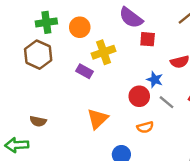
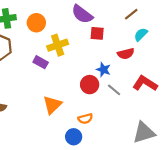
orange semicircle: (145, 127) -> (85, 119), moved

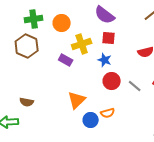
red square: (97, 33) -> (109, 38), moved
blue star: (103, 70) -> (105, 60), moved
blue circle: (74, 137) -> (91, 120), moved

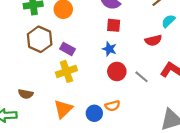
yellow cross: (82, 44) -> (66, 71), moved
brown hexagon: (27, 46) -> (40, 39), moved
orange triangle: (77, 100) -> (63, 109), moved

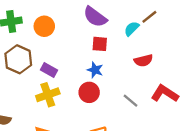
cyan semicircle: (168, 21) -> (132, 29), moved
red circle: (117, 71) -> (89, 92), moved

